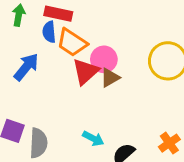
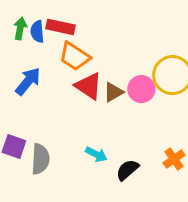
blue semicircle: (49, 32) -> (37, 32), moved
pink circle: (104, 59) -> (141, 89), moved
red triangle: (86, 72) -> (89, 86), turned -44

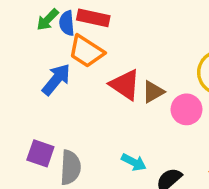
green arrow: (20, 28) -> (48, 20), turned -145
orange trapezoid: (75, 56) -> (86, 51), moved
pink circle: (141, 89) -> (187, 109), moved

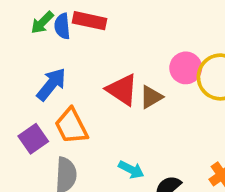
orange trapezoid: (86, 51) -> (71, 126), moved, turned 30
pink circle: (187, 109) -> (186, 68), moved
purple square: (40, 153) -> (33, 139), moved, turned 36

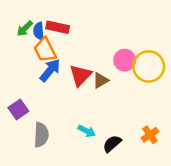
blue arrow: (51, 84) -> (50, 70), moved
red triangle: (122, 90) -> (80, 75), turned 40
orange trapezoid: (71, 126) -> (45, 50), moved

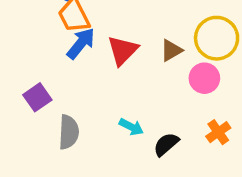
pink circle: (125, 60) -> (204, 78), moved
brown triangle: (101, 80) -> (171, 50), moved

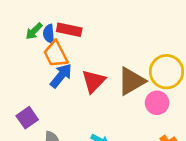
brown triangle: (171, 50) -> (131, 81), size x1.6

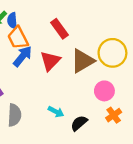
red rectangle: (69, 30) -> (59, 29), moved, turned 42
pink circle: (157, 103) -> (104, 91), moved

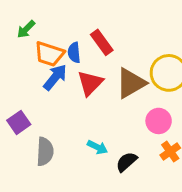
blue semicircle: (12, 21) -> (74, 53), moved
orange trapezoid: (18, 38) -> (49, 54), turned -45

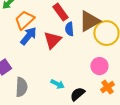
blue semicircle: (74, 53) -> (69, 29), moved
orange trapezoid: (49, 54) -> (24, 20), turned 120
brown triangle: (131, 83) -> (89, 21), moved

